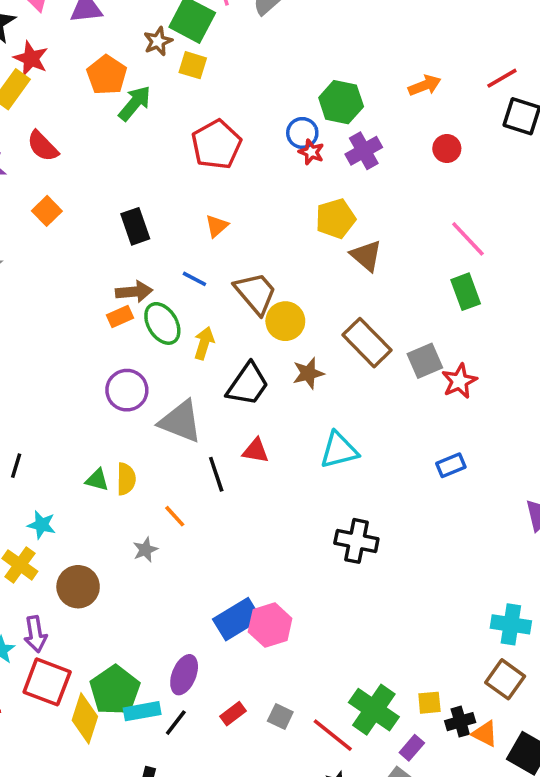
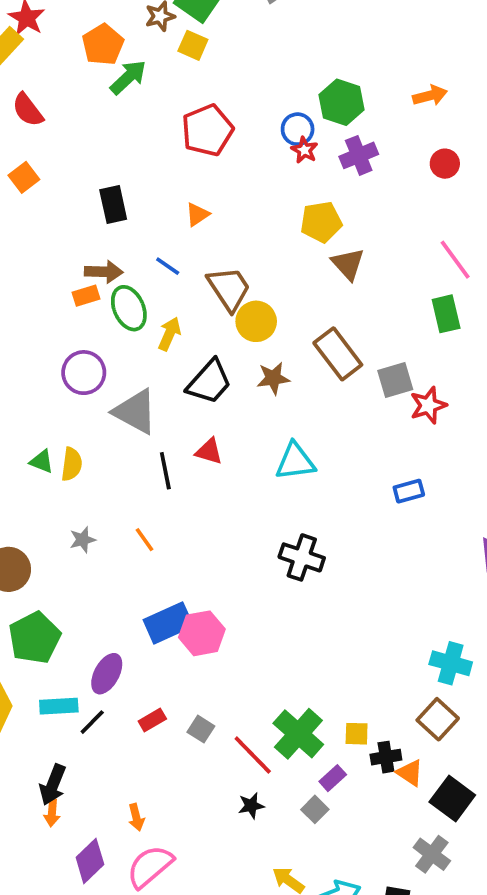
orange line: (175, 516) -> (145, 540), moved
green pentagon: (115, 690) -> (35, 638), moved

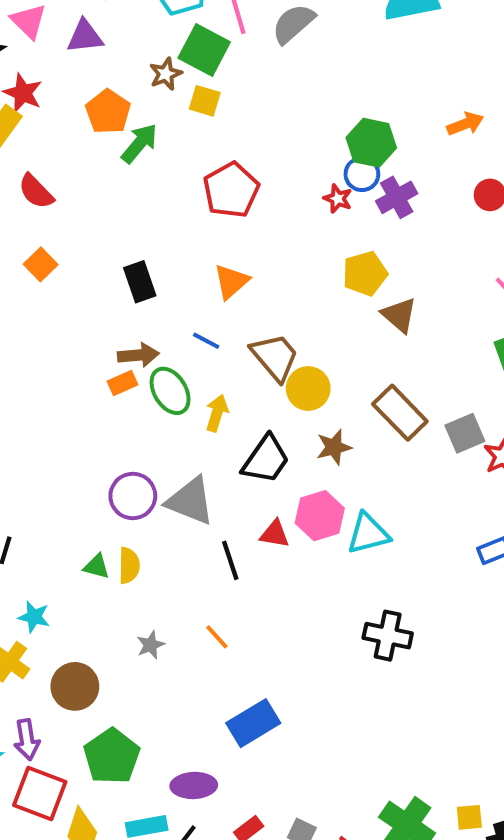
blue circle: (298, 129) -> (362, 174), moved
orange triangle: (197, 214) -> (231, 282), size x1.4
purple circle: (84, 373) -> (133, 496), moved
pink hexagon: (202, 633) -> (320, 516), moved
purple ellipse: (107, 674) -> (194, 785), turned 66

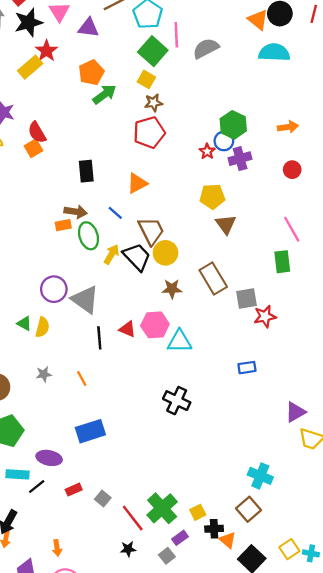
brown star: (166, 74) -> (154, 103), moved
red semicircle: (36, 191) -> (37, 132), moved
black trapezoid: (266, 459) -> (137, 257), moved, turned -92
yellow square: (469, 817) -> (198, 512), turned -35

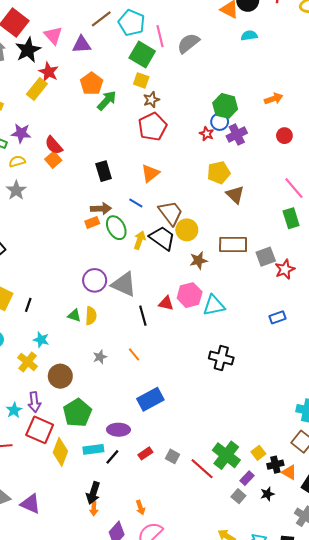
cyan semicircle: (274, 52) -> (249, 36), size x0.6
brown rectangle: (213, 279) -> (233, 245), turned -48
black star: (128, 549) -> (267, 494), moved

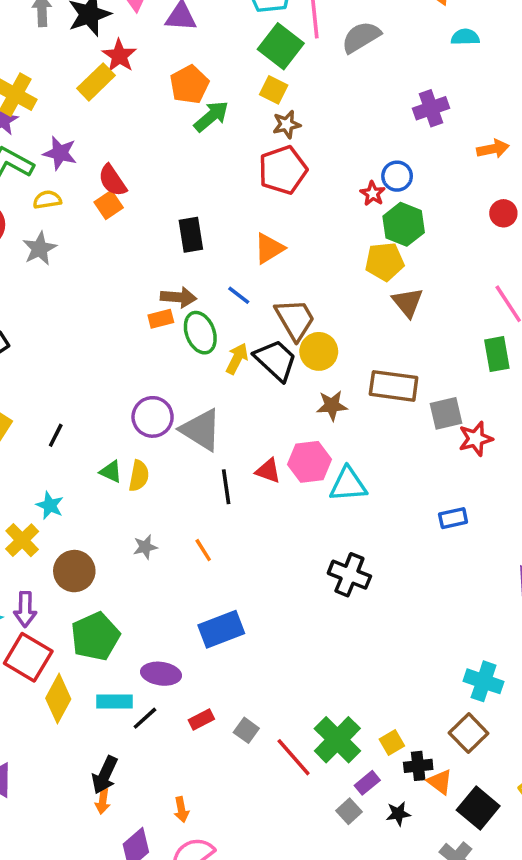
green hexagon: (225, 106) -> (404, 224), moved
purple cross: (237, 134) -> (431, 108), moved
black line: (28, 305) -> (56, 435), moved

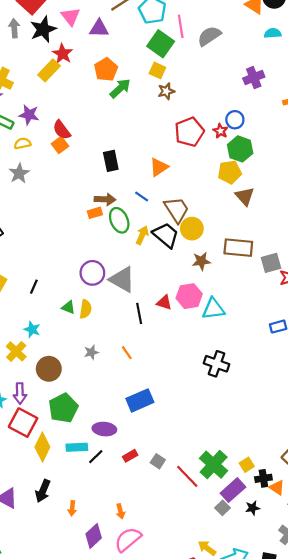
red pentagon: (283, 170) -> (189, 132), moved
black arrow: (105, 775) -> (43, 491), moved
purple rectangle: (367, 783) -> (233, 490), size x1.6

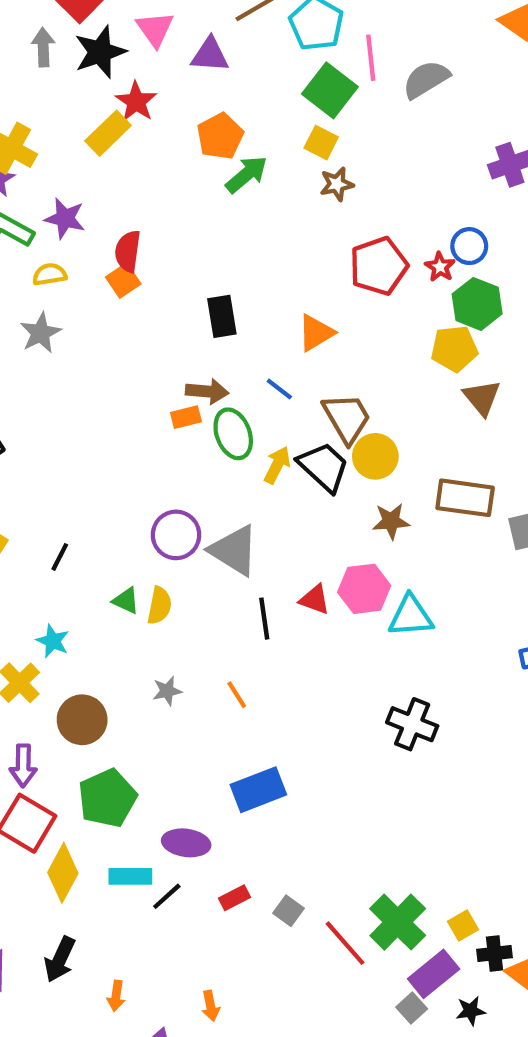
red semicircle: (62, 130) -> (128, 251), turned 42

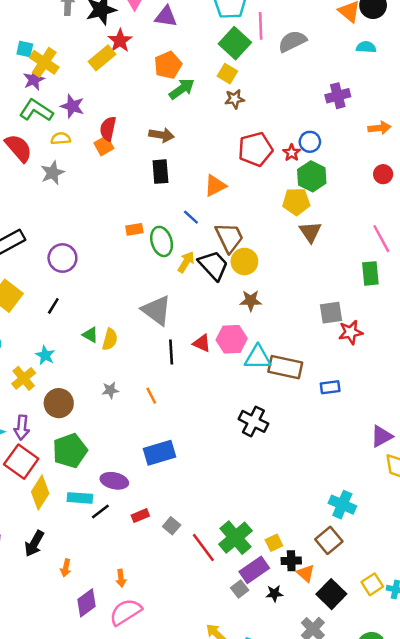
brown arrow: (207, 391) -> (161, 135), moved
brown rectangle: (465, 498) -> (285, 367), moved
purple circle: (176, 535) -> (62, 258), moved

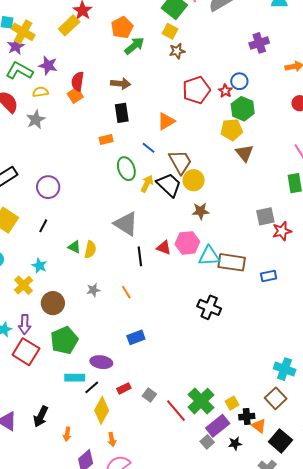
orange rectangle: (134, 229) -> (106, 140), moved
blue rectangle: (160, 453) -> (136, 337), size x0.7
yellow diamond: (40, 493) -> (102, 410), moved

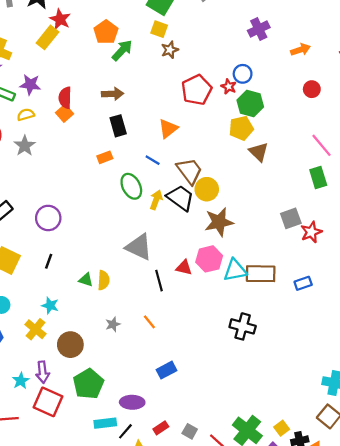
brown star: (201, 211) -> (219, 222), size x1.5

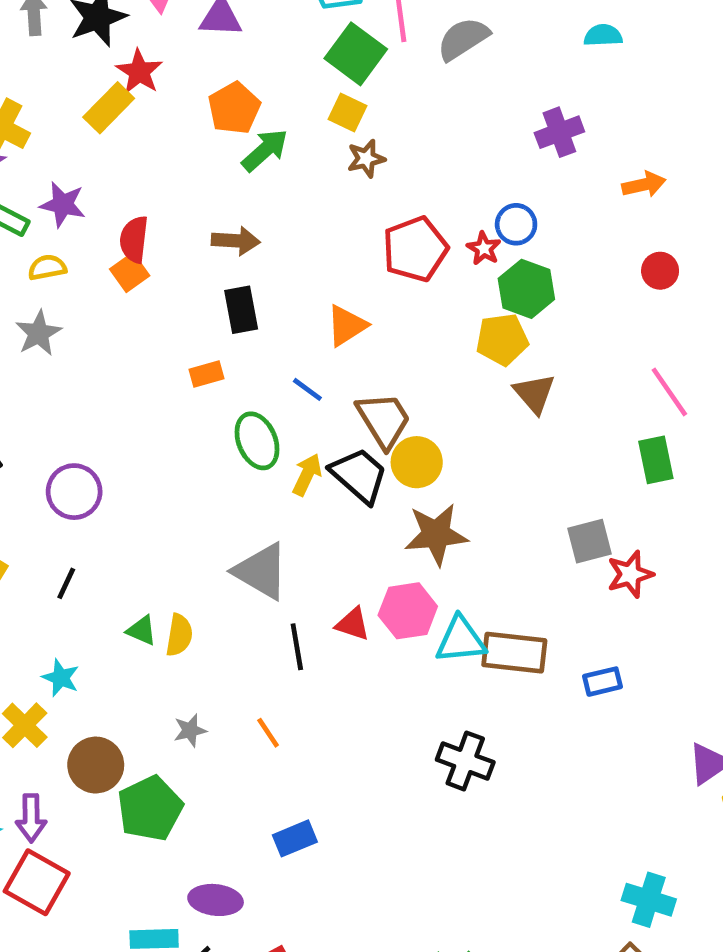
green pentagon: (88, 384) -> (150, 809), moved

